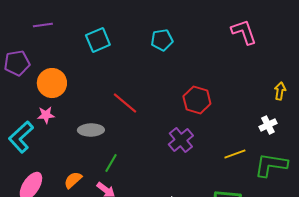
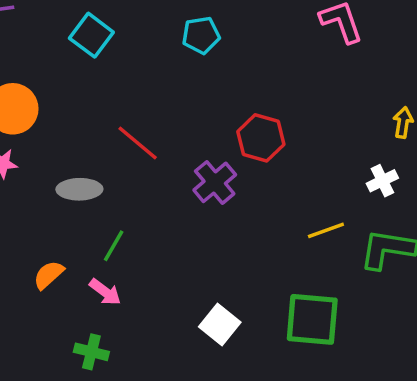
cyan square: (98, 40) -> (91, 35), turned -30
purple cross: (181, 140) -> (215, 182), moved

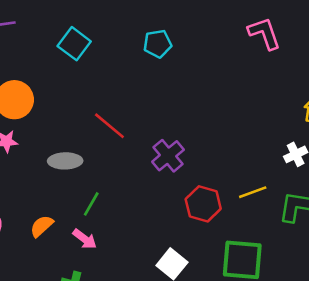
red hexagon: (261, 138) -> (203, 204), moved

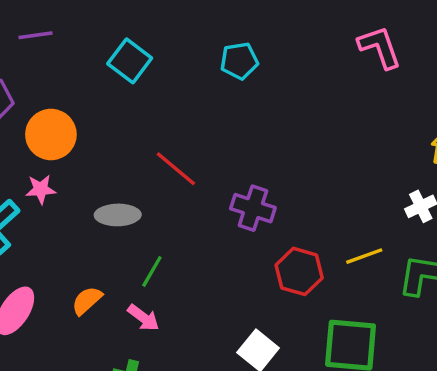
purple cross: (168, 156) -> (253, 208), turned -32

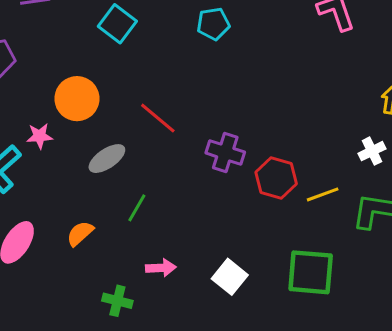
orange circle: (51, 134) -> (77, 99), moved
gray ellipse: (118, 215) -> (107, 159), turned -33
red hexagon: (299, 271) -> (276, 178), moved
pink arrow: (143, 318) -> (161, 268), moved, turned -40

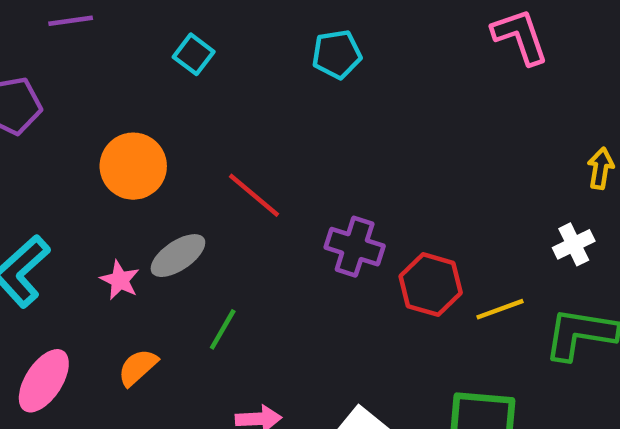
cyan square: (117, 24) -> (194, 54), size x0.7
pink star: (40, 136) -> (120, 280), moved, turned 30

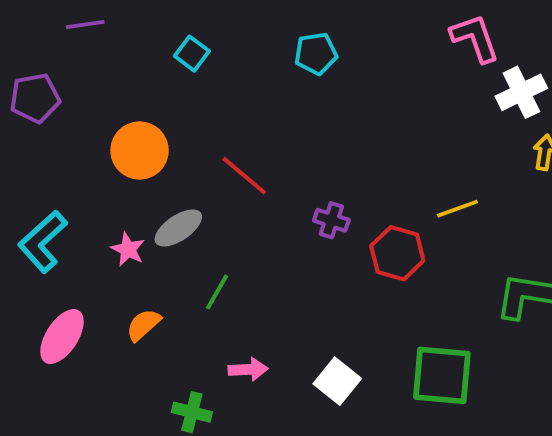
white cross: (574, 244) -> (521, 92), moved, size x1.4
purple cross: (355, 247) -> (331, 220), size x0.7
yellow line: (500, 309) -> (457, 209), moved

